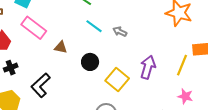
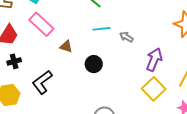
cyan line: (94, 26) -> (101, 29), turned -48
purple arrow: (148, 67) -> (154, 60), moved
yellow square: (117, 79) -> (154, 89), moved

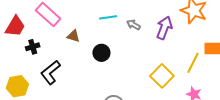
purple arrow: (154, 60) -> (164, 28), moved
black cross: (14, 61) -> (33, 47), moved

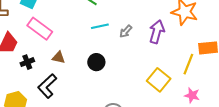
gray arrow: (133, 25) -> (126, 31), turned -72
brown triangle: (73, 36) -> (59, 57), moved

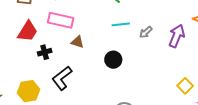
pink rectangle: (40, 29) -> (61, 20), turned -30
brown triangle: (59, 57) -> (78, 42), moved
yellow square: (159, 80) -> (185, 86), moved, size x0.7

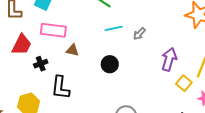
purple arrow: (177, 36) -> (169, 59), moved
black L-shape: (62, 78) -> (60, 88), turned -40

